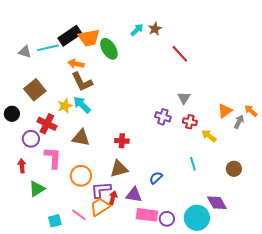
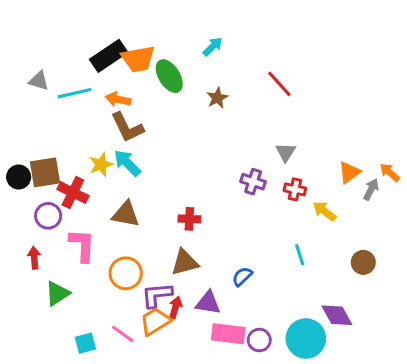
brown star: (155, 29) -> (217, 98), moved
cyan line: (48, 48) -> (74, 93), moved
brown square: (35, 90) -> (45, 172), moved, turned 30

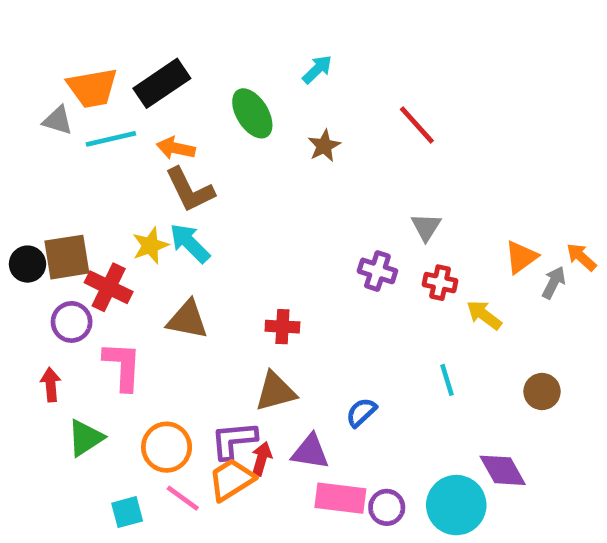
orange trapezoid: (138, 59) -> (92, 88), moved
orange circle: (126, 273) -> (167, 447), moved

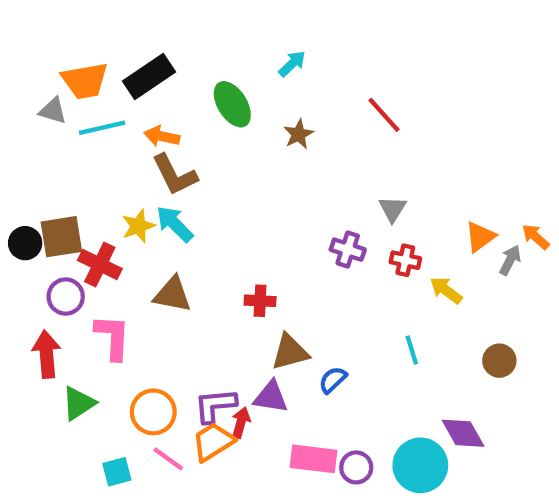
red arrow: (51, 385) -> (46, 354), size x1.5
brown triangle: (275, 392) -> (290, 352), moved
purple triangle: (310, 452) -> (271, 397), moved

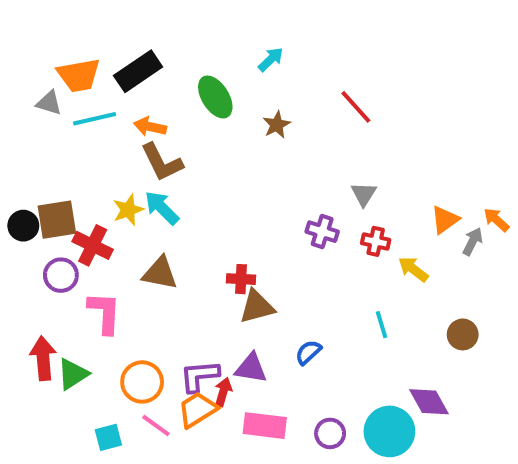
brown triangle: (290, 352) -> (257, 307), moved
red arrow: (46, 354) -> (43, 358), moved
pink rectangle: (313, 459) -> (265, 426), moved

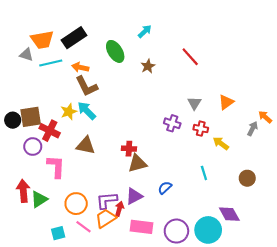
orange triangle: (445, 220) -> (226, 102), moved
purple triangle: (251, 368) -> (134, 196), turned -36
purple circle: (330, 433) -> (176, 231), size x1.5

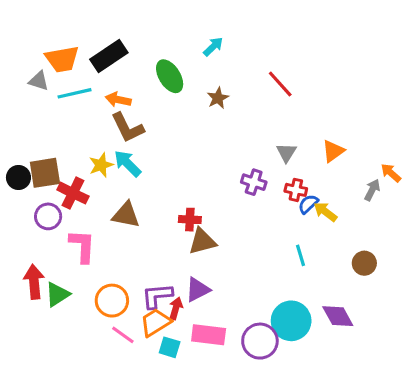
blue semicircle: (165, 188) -> (308, 204), moved
cyan circle: (208, 230) -> (291, 321), moved
cyan square: (58, 233) -> (170, 347), moved, turned 32

